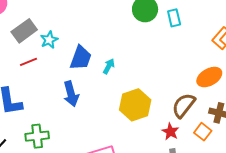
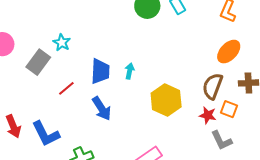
cyan star: (49, 40) -> (62, 43), moved
red line: (28, 62) -> (66, 88), moved
orange square: (203, 132) -> (229, 109), moved

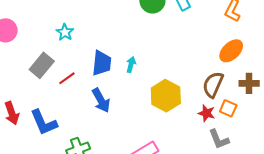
gray rectangle: (38, 62) -> (42, 65), moved

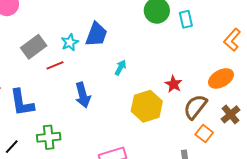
cyan star: (65, 32) -> (70, 42), moved
blue trapezoid: (102, 63) -> (96, 34), moved
brown cross: (249, 83) -> (230, 114), turned 36
red star: (207, 113) -> (174, 84), moved

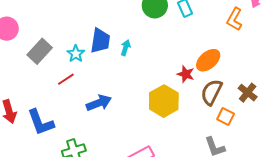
gray rectangle: (34, 47) -> (40, 51), moved
cyan arrow: (120, 68) -> (126, 48), moved
orange ellipse: (221, 78) -> (208, 60), moved
blue arrow: (83, 95) -> (99, 103), turned -85

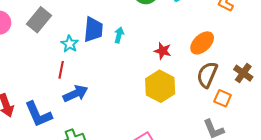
gray rectangle: (40, 51) -> (39, 20), moved
red star: (186, 74) -> (163, 51), moved
red line: (66, 79) -> (61, 70), turned -42
blue arrow: (99, 103) -> (75, 94), moved

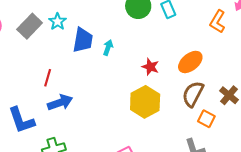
cyan star: (70, 44) -> (58, 22), moved

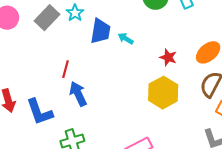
cyan arrow: (108, 48) -> (126, 39), turned -77
blue arrow: (60, 102) -> (78, 94), turned -95

